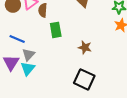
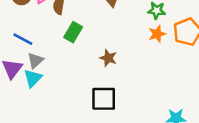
green rectangle: (56, 30) -> (73, 32), turned 35
black square: (84, 79) -> (104, 99), turned -30

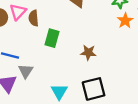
cyan triangle: (33, 78) -> (59, 92), moved

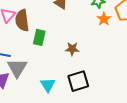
brown semicircle: (34, 18) -> (22, 20), size x1.5
gray triangle: (26, 71) -> (17, 68), size x1.5

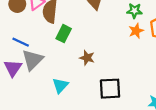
brown star: (72, 49) -> (87, 58), moved
black square: (78, 81) -> (110, 89), moved

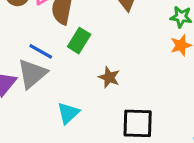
blue line: (21, 42) -> (41, 51), moved

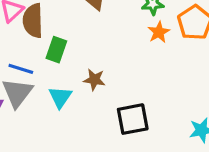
cyan triangle: (68, 113) -> (60, 97), moved

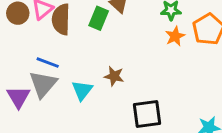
green rectangle: (56, 50) -> (99, 18), moved

